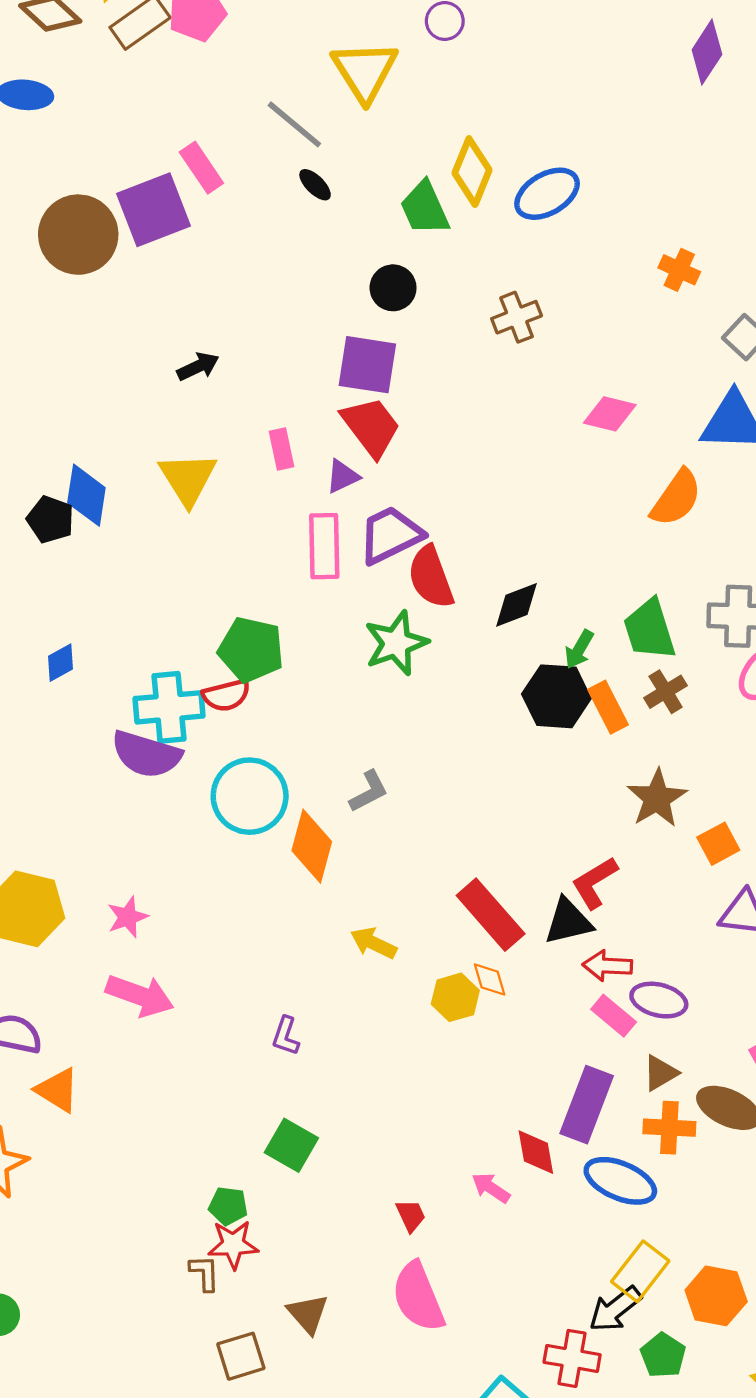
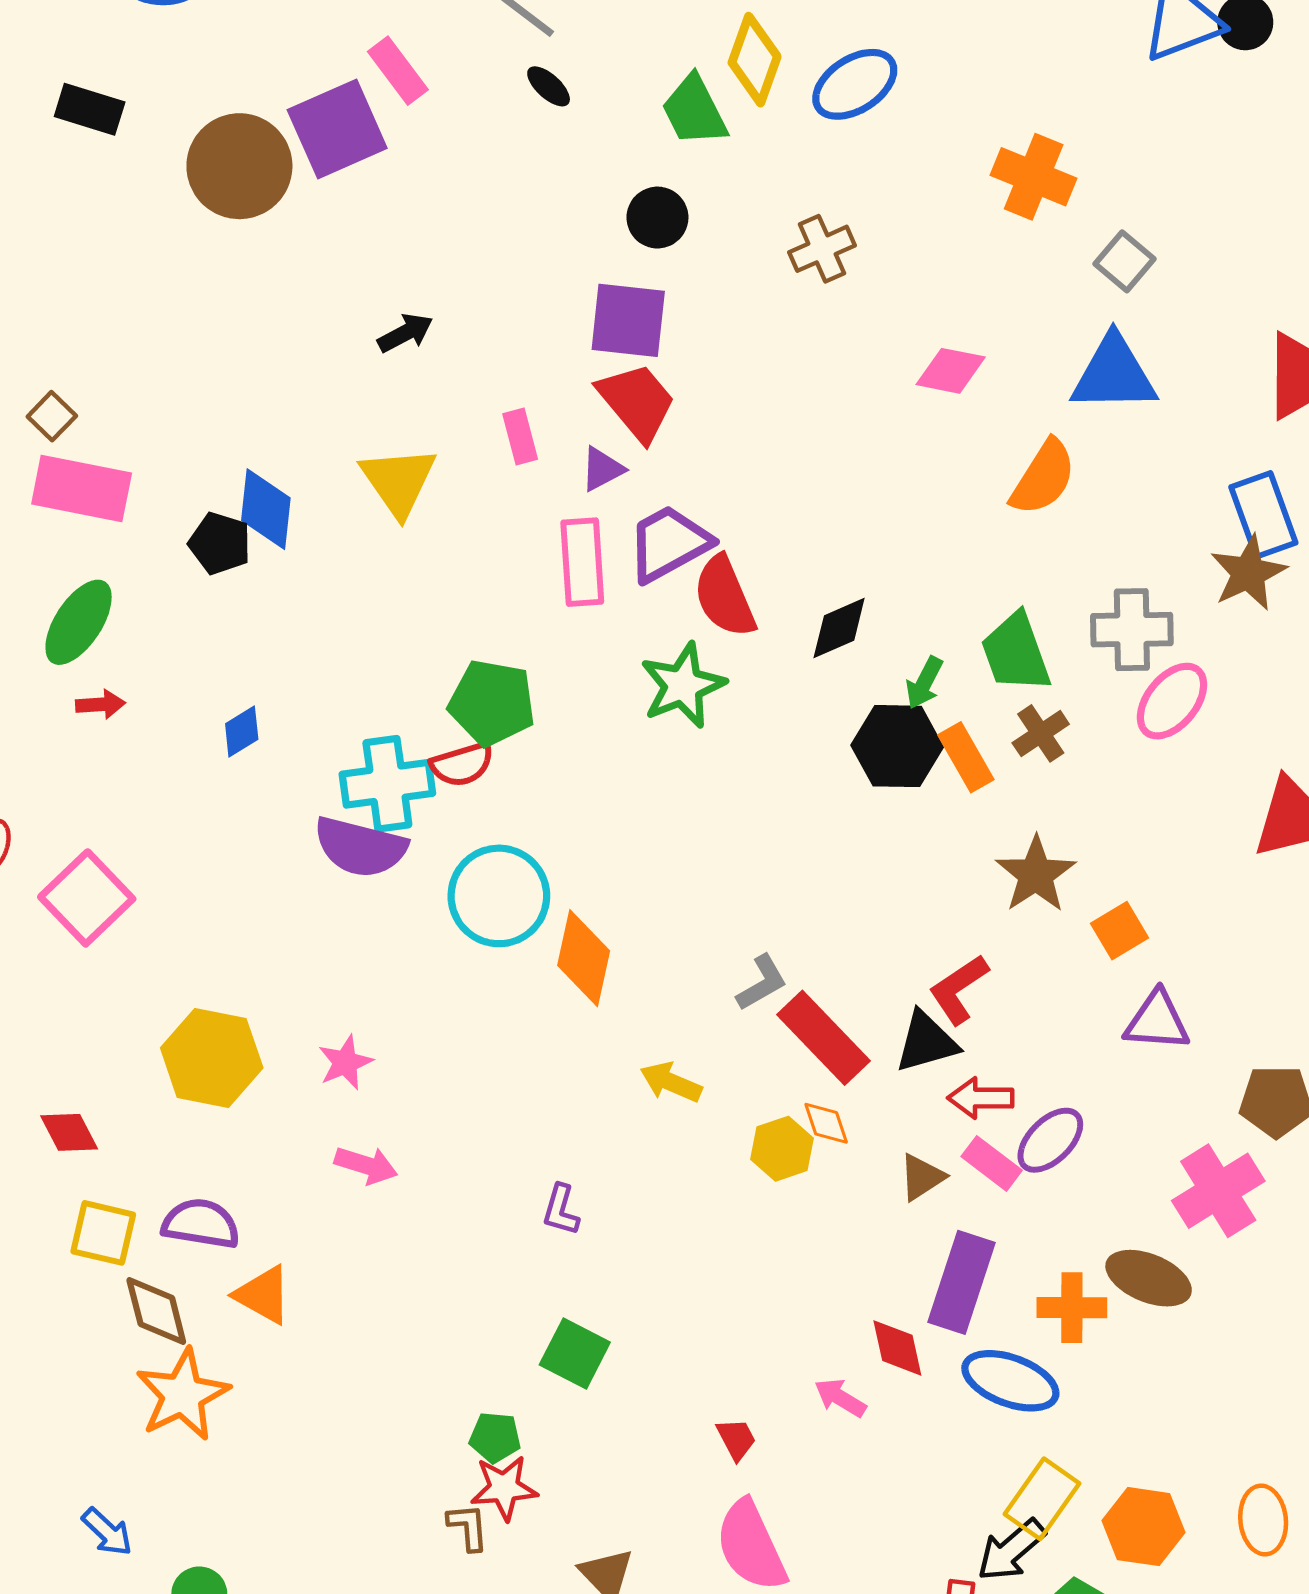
orange cross: (679, 270) -> (1034, 177), size x1.5
gray L-shape: (369, 791) -> (762, 983), moved
pink arrow: (140, 995) -> (366, 1165), size x0.7
purple ellipse: (659, 1000) -> (1050, 1140), turned -56
brown triangle: (660, 1073) -> (922, 1177), moved

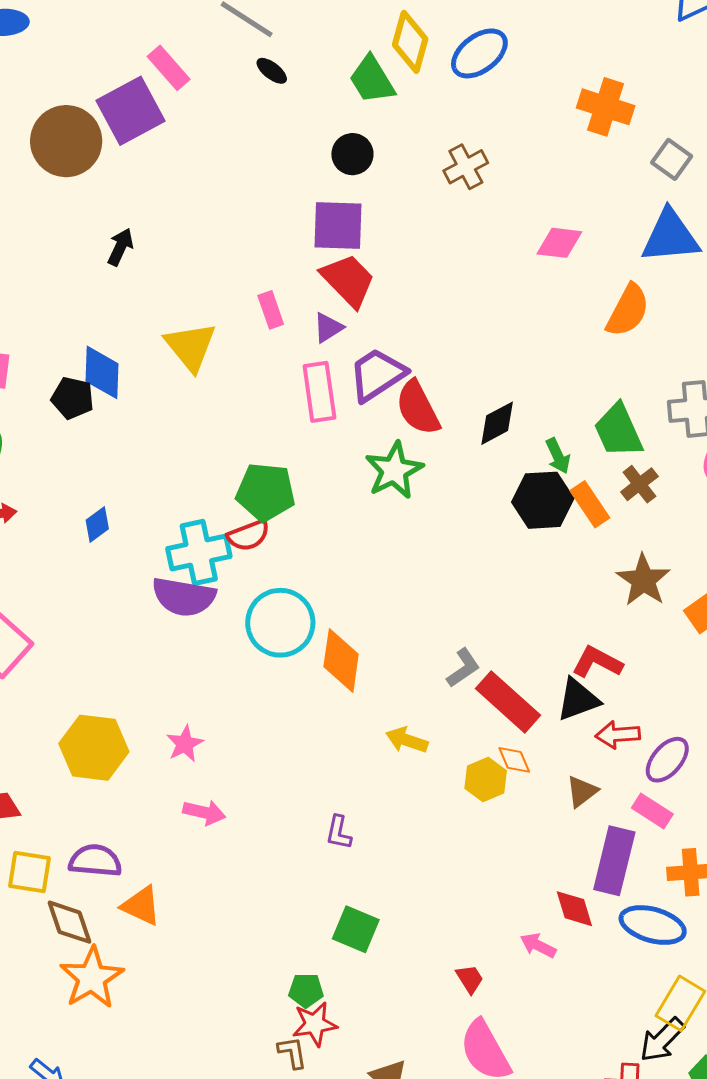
black arrow: (405, 333) -> (120, 247), moved, turned -33
green arrow: (924, 683) -> (558, 456), turned -48
red L-shape: (959, 989) -> (597, 662), turned 66
pink rectangle: (992, 1163) -> (652, 811), moved

